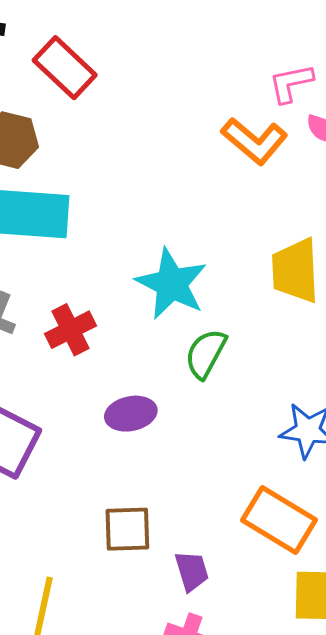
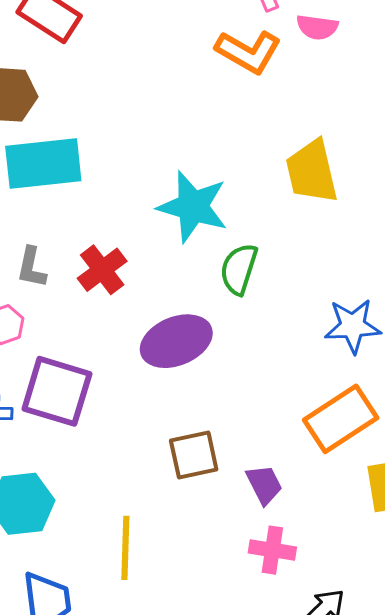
purple ellipse: (131, 414) -> (176, 341), size x1.4
orange rectangle: (279, 520) -> (341, 419), turned -54

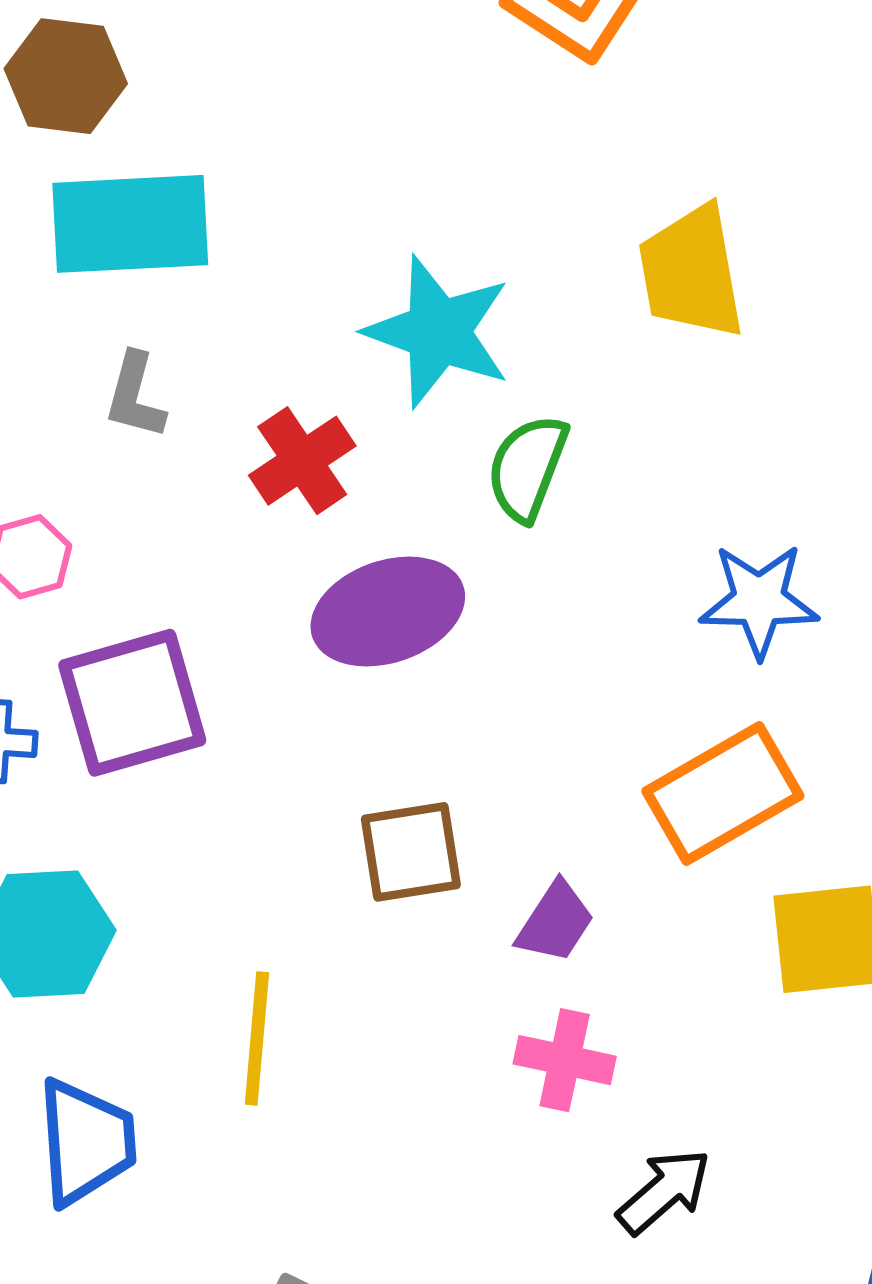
gray L-shape: (31, 267) -> (135, 396), moved
red cross: (102, 270) -> (302, 461), moved
purple square: (57, 391) -> (132, 703), turned -36
purple trapezoid: (264, 485) -> (555, 922), turned 57

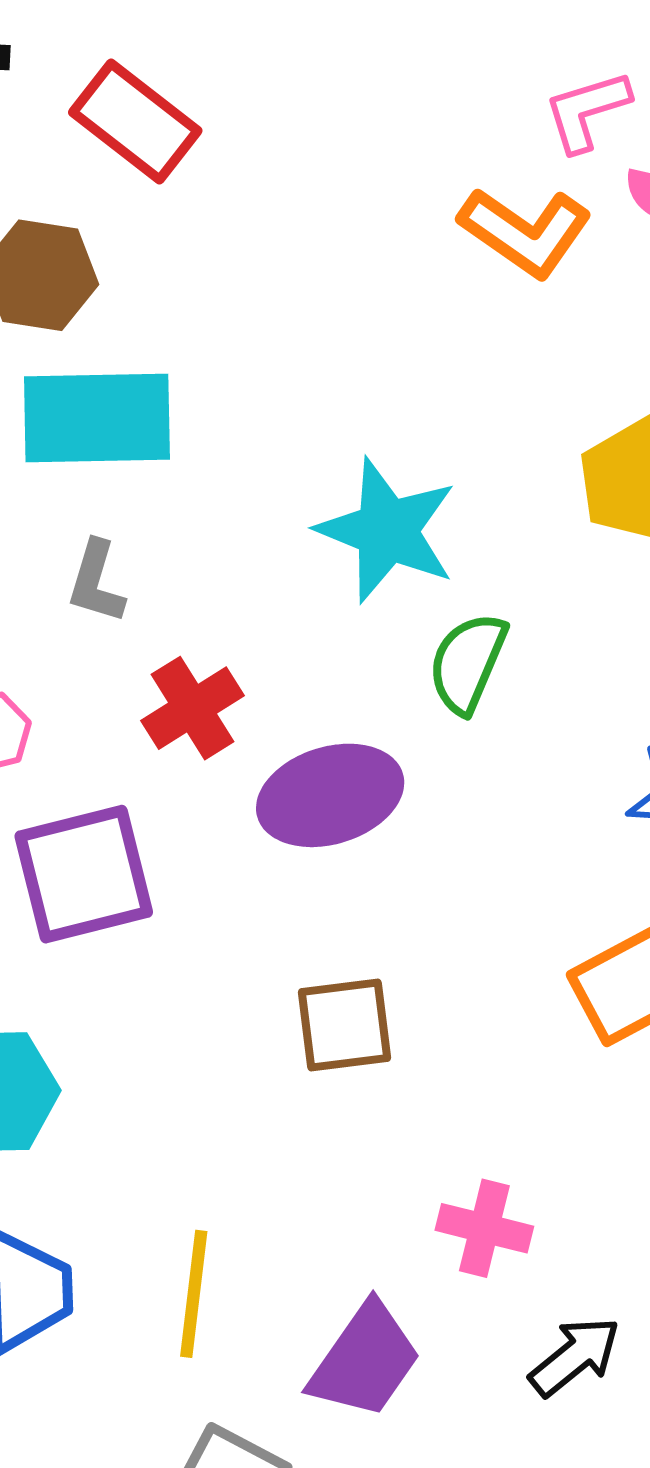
red cross: (302, 461) -> (193, 708), moved
purple trapezoid: (555, 922) -> (365, 1360), moved, size x1.5
yellow line: (257, 1038) -> (194, 1294), moved

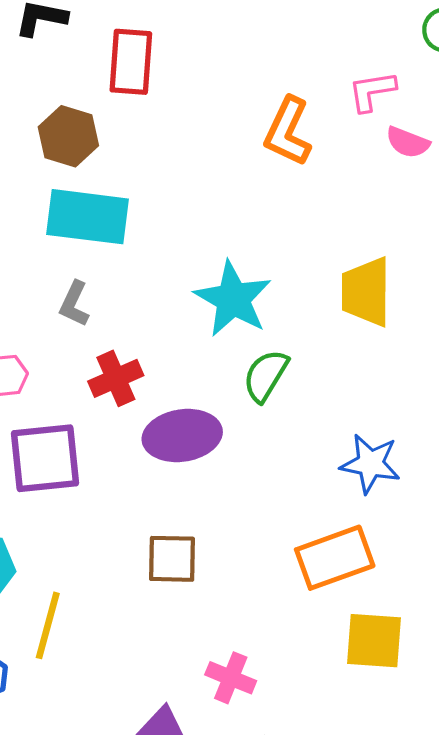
red rectangle: (135, 121) -> (131, 62), turned 48
orange L-shape: (525, 232) -> (288, 131), moved, turned 72
yellow line: (194, 1294) -> (48, 625), moved

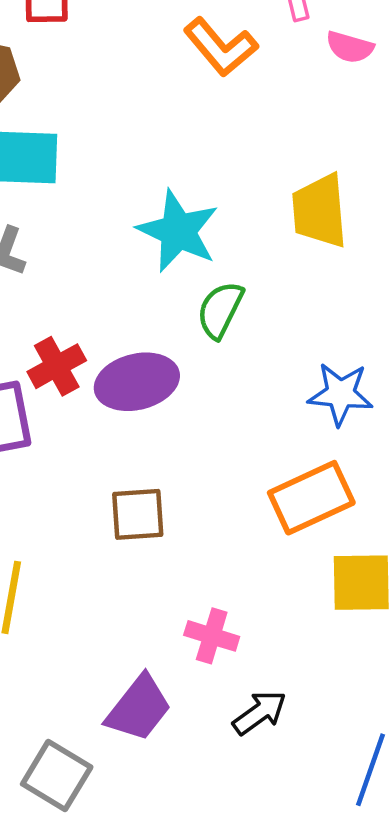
orange L-shape: (288, 131) -> (221, 47), turned -60
red cross: (116, 378) -> (57, 366), moved

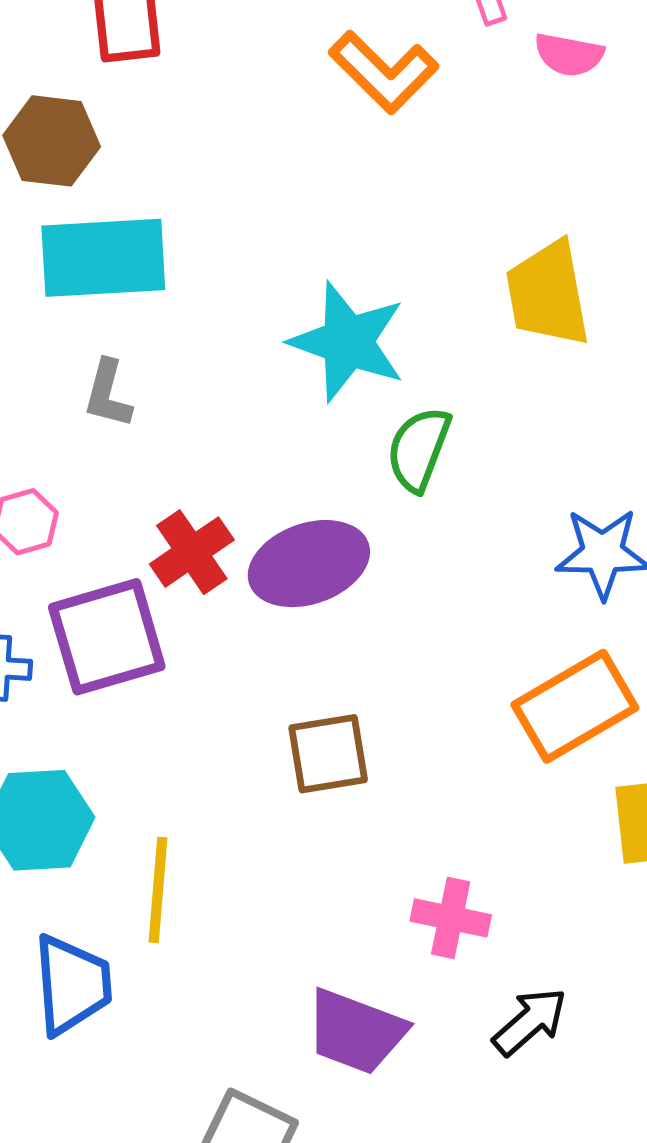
purple trapezoid: (139, 708) -> (356, 1032), turned 78

